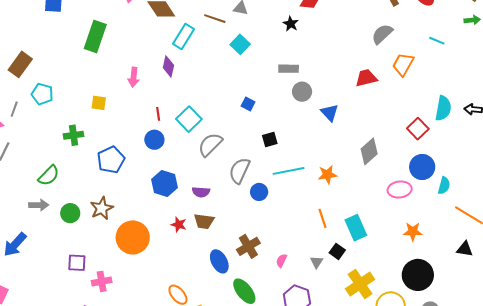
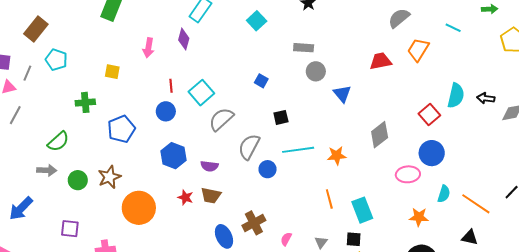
cyan semicircle: (444, 186) -> (444, 194), moved
black square: (337, 251) -> (354, 239), moved, turned -35
purple square: (77, 263) -> (70, 229), moved

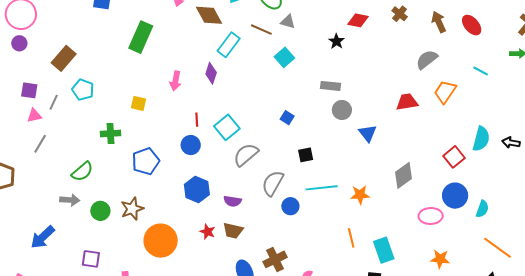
cyan semicircle: (444, 194) -> (482, 209), moved

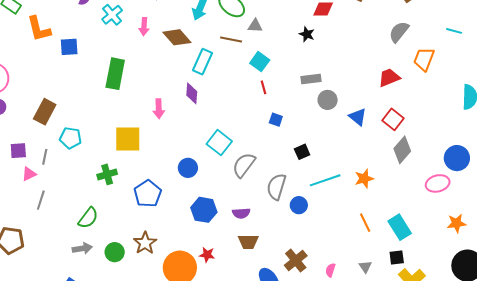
yellow square: (138, 103) -> (128, 139), size x1.8
red line: (197, 120) -> (263, 87), moved
red square: (454, 157) -> (393, 119), moved
red star: (207, 232) -> (207, 255), moved

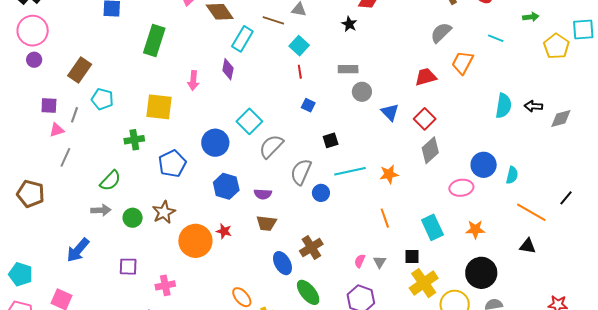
blue circle: (188, 168) -> (215, 143), size x1.4
cyan rectangle: (400, 227) -> (432, 227), moved
pink semicircle: (330, 270) -> (360, 261), moved

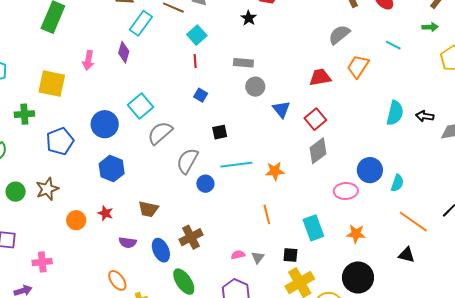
purple semicircle: (263, 194) -> (128, 242), moved
orange circle: (195, 241) -> (76, 220), size x0.6
pink semicircle: (360, 261) -> (238, 255), turned 48

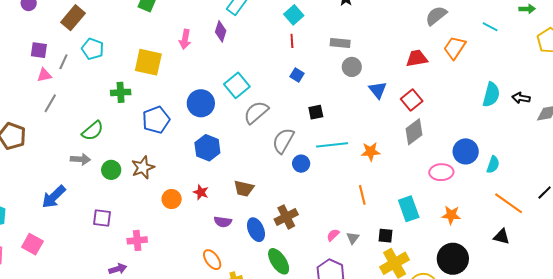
pink semicircle: (238, 255) -> (333, 235), turned -32

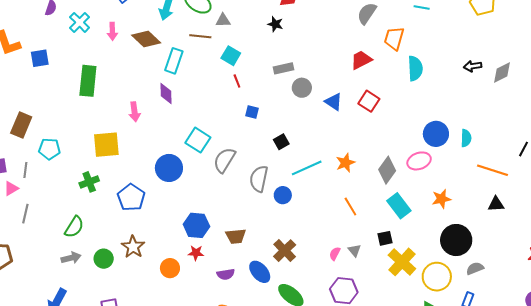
cyan semicircle: (491, 95) -> (415, 68), moved
gray diamond: (414, 132) -> (387, 170), moved
blue hexagon: (207, 148) -> (196, 225), moved

